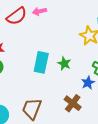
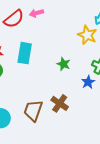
cyan rectangle: (41, 62) -> (25, 53), moved
brown cross: (73, 103) -> (60, 103), moved

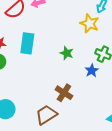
brown trapezoid: (33, 111) -> (46, 115), moved, turned 40

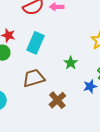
brown trapezoid: (46, 115) -> (34, 78), moved

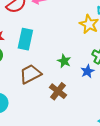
green star: (71, 63) -> (64, 61), moved

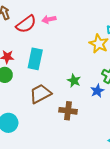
brown cross: (58, 91) -> (68, 111), turned -30

